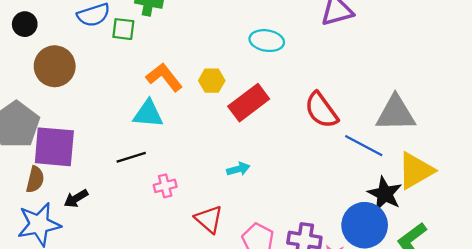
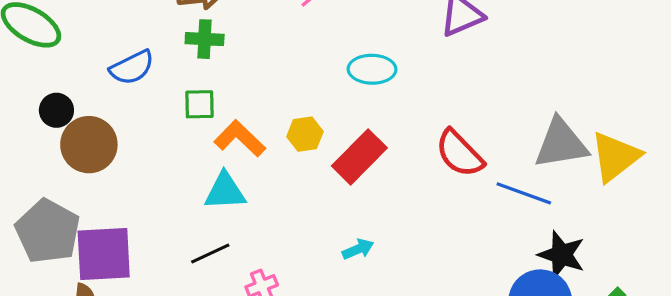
black circle: (25, 24) -> (56, 110), moved
green square: (123, 29) -> (199, 104), moved
yellow triangle: (416, 171) -> (615, 157), moved

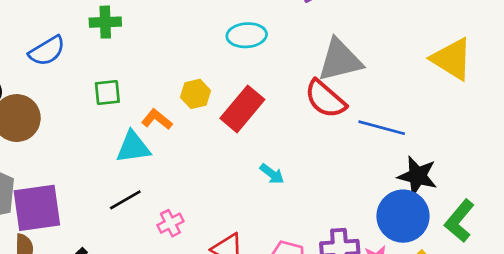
green square: (199, 104) -> (107, 93), moved
orange L-shape: (240, 139) -> (157, 119), moved, size x0.7
gray triangle: (561, 143) -> (340, 60), moved
yellow triangle: (615, 157) -> (452, 59), moved, turned -45
cyan arrow: (358, 249) -> (272, 174), moved, turned 65

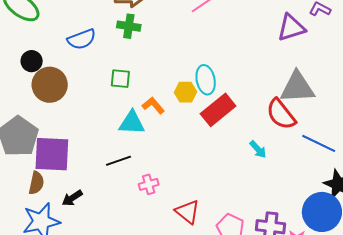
cyan ellipse: (247, 35) -> (206, 80), moved, turned 72
cyan arrow: (272, 174) -> (258, 149), moved

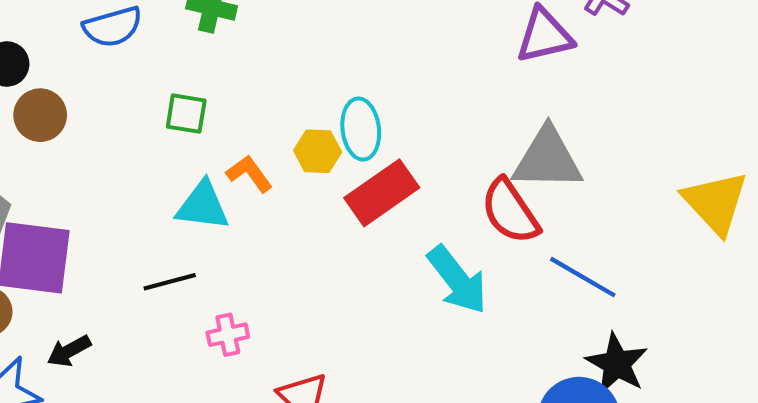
brown circle: (50, 85) -> (40, 115), size x0.7
cyan arrow: (258, 149) -> (457, 280), size x1.8

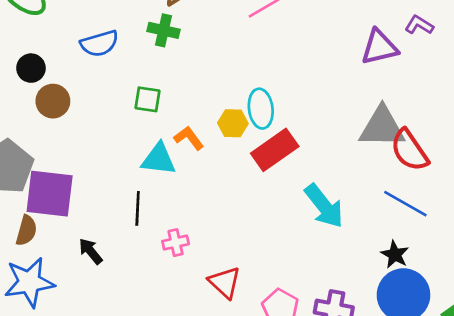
red semicircle: (510, 211) -> (409, 150), moved
black line: (170, 282) -> (138, 208), turned -72
black arrow: (69, 351) -> (91, 251), moved, turned 80
black star: (617, 364) -> (395, 255), moved, size x0.7

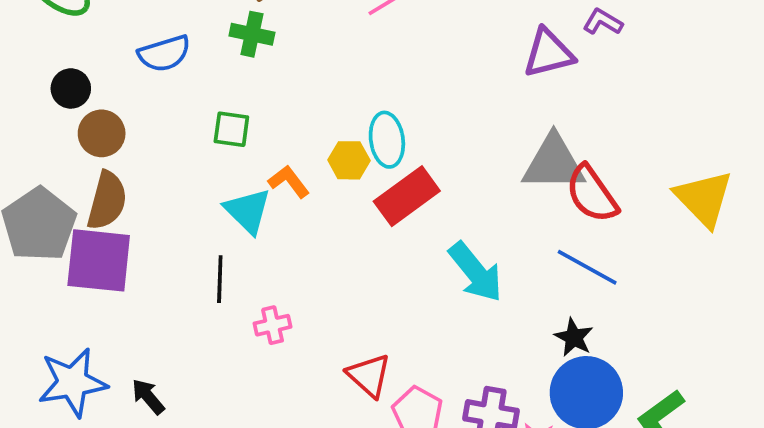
cyan triangle: (159, 159) -> (248, 211), turned 39
brown semicircle: (26, 231) -> (107, 201), moved, size x1.4
black arrow: (91, 251) -> (148, 397), moved
red triangle: (225, 282) -> (369, 375), moved

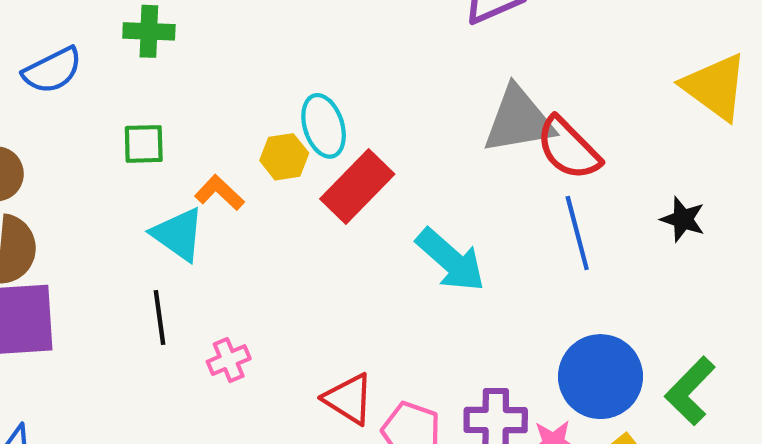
yellow triangle: (704, 198) -> (715, 87), moved
blue line: (587, 267) -> (577, 233), turned 56
black star: (574, 337) -> (683, 219), moved

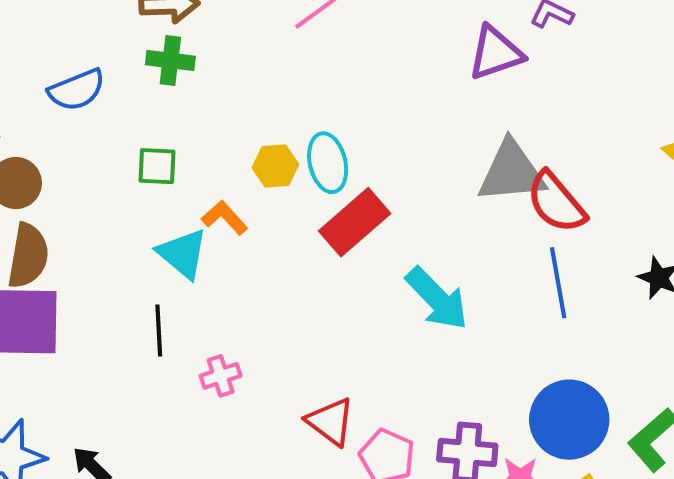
yellow hexagon: (284, 157) -> (275, 166), moved

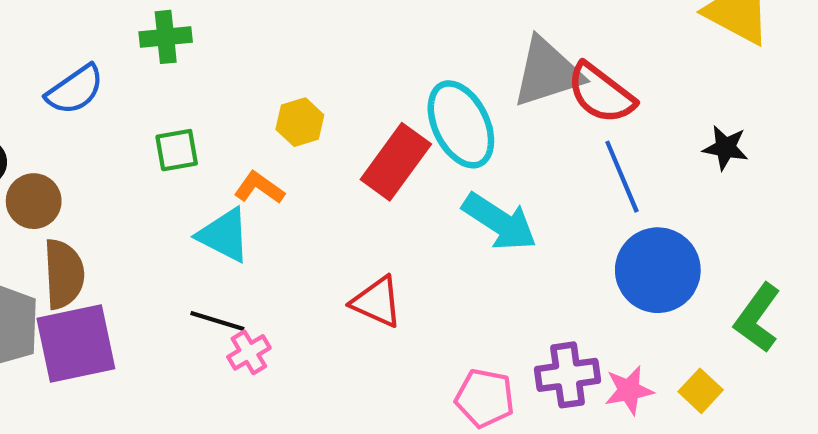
cyan ellipse: (328, 163) -> (461, 124), moved, size x1.4
black line: (159, 331) -> (217, 321), turned -57
pink cross: (221, 376) -> (249, 352), moved
blue circle: (569, 420) -> (658, 270), moved
red triangle: (331, 422) -> (377, 302), moved

